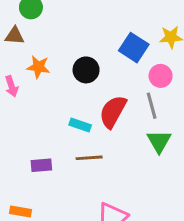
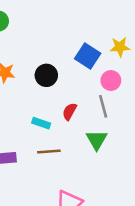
red semicircle: (113, 112) -> (70, 111), size x0.6
green triangle: (159, 141) -> (97, 140), moved

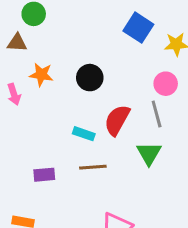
blue square: (88, 56) -> (138, 28), moved
red semicircle: (70, 111) -> (117, 120), size x1.5

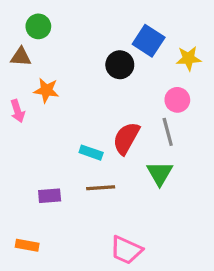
black circle: (90, 78) -> (120, 65), moved

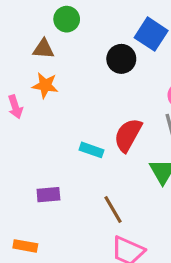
green circle: (38, 26) -> (67, 19), moved
brown triangle: (21, 57) -> (43, 49), moved
brown line: (101, 188) -> (113, 209), moved, turned 64

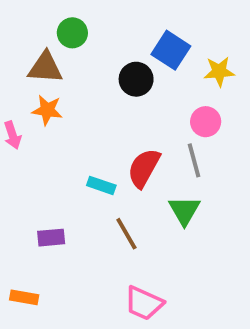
brown triangle: (43, 49) -> (45, 68), size x1.4
brown line: (113, 209) -> (126, 234), moved

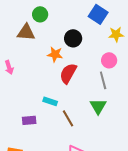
blue square: (171, 50) -> (98, 14), moved
orange star: (47, 110) -> (55, 54), moved
red semicircle: (144, 168) -> (68, 73), moved
cyan rectangle: (101, 185) -> (50, 101), moved

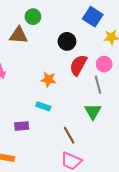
orange star: (55, 54) -> (48, 80), moved
red semicircle: (68, 73) -> (78, 65), moved
brown line: (68, 118) -> (69, 135), moved

